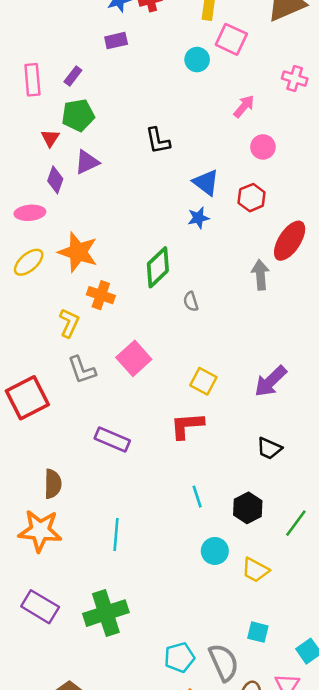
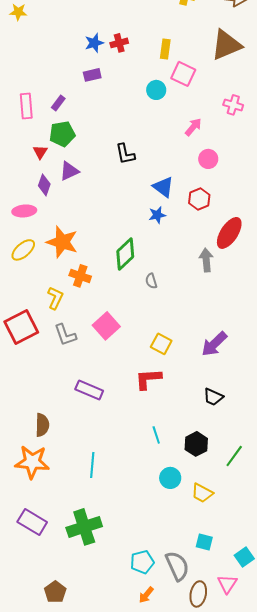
red square: (27, 398) -> (21, 327), moved

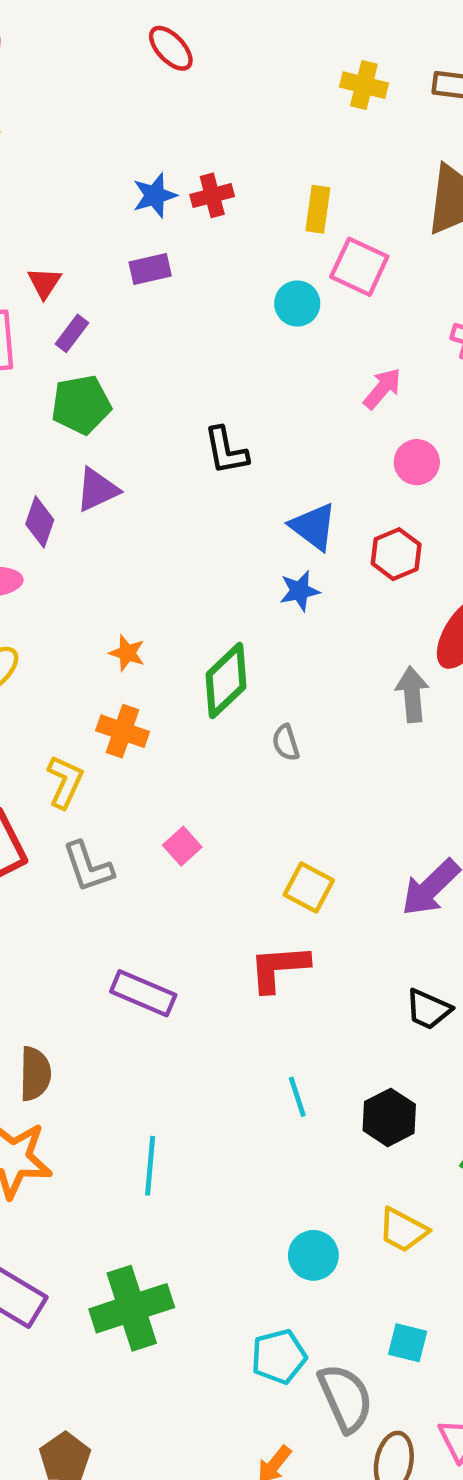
red triangle: (40, 152) -> (44, 283), moved
orange star: (62, 242) -> (127, 653), moved, size x0.5
pink square: (106, 326) -> (182, 846), size x0.6
cyan circle: (170, 478) -> (313, 1255), moved
cyan pentagon: (142, 562) -> (279, 1357), moved

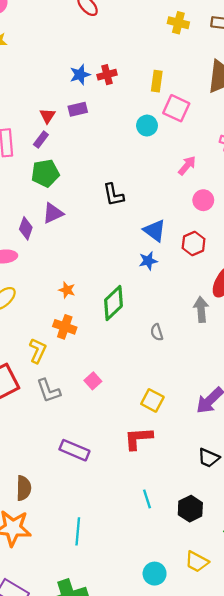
red triangle: (44, 283) -> (47, 116), moved
gray semicircle: (286, 743) -> (157, 332), moved

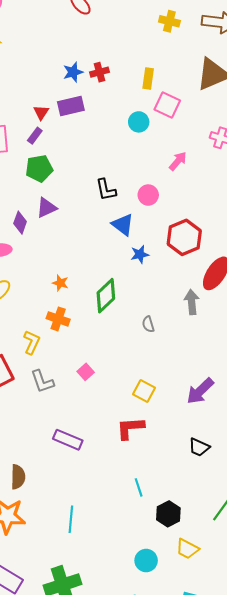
purple rectangle: (78, 109) -> (71, 106), size x1.4
pink circle: (203, 200) -> (148, 195), moved
blue triangle: (155, 231) -> (123, 225), moved
red hexagon: (194, 243) -> (184, 237), size x1.5
black hexagon: (190, 509) -> (168, 514), moved

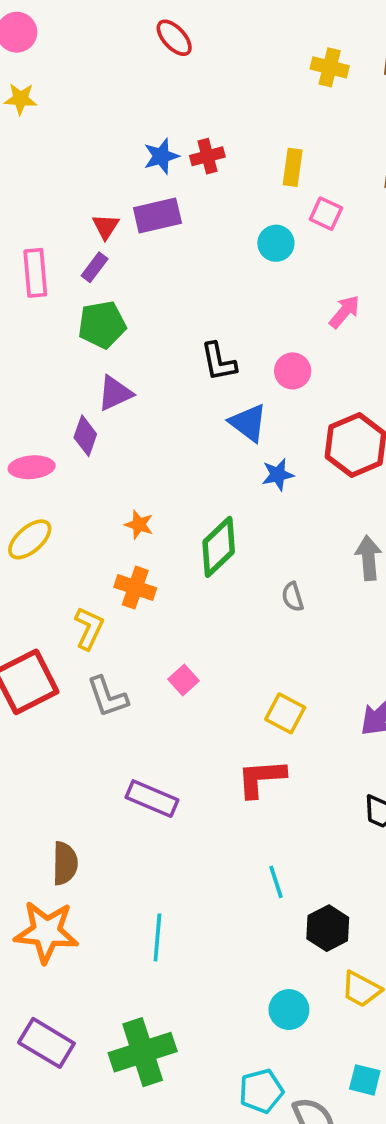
pink square: (167, 105) -> (326, 214), size x0.7
purple diamond: (20, 223) -> (85, 436), moved

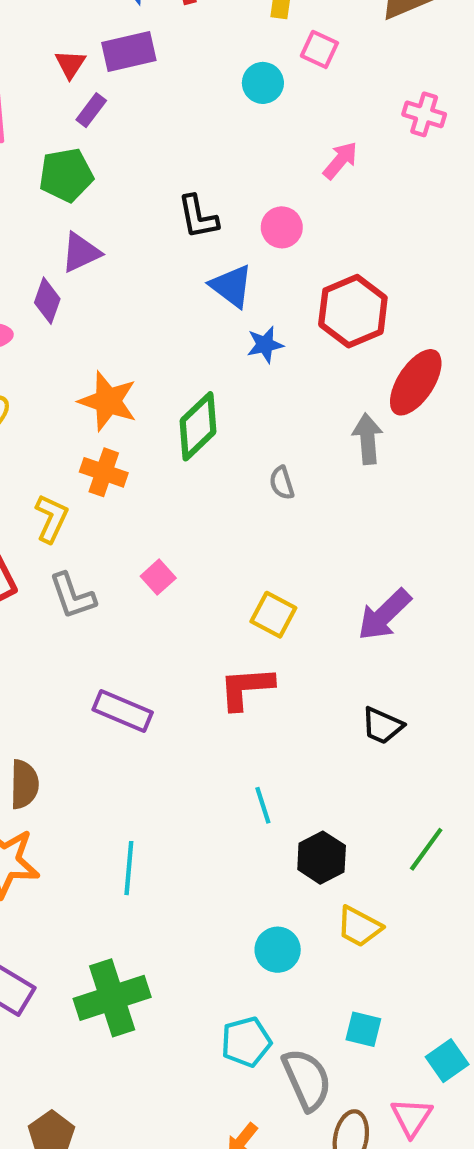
purple rectangle: (95, 267) -> (91, 110), moved
orange star: (139, 525) -> (108, 401), size x1.8

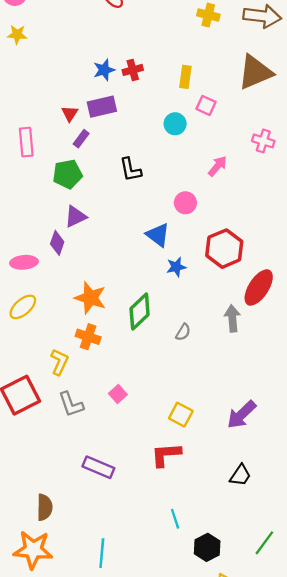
black L-shape: (198, 217) -> (130, 170), moved
gray semicircle: (282, 483) -> (183, 332), moved, turned -132
black trapezoid: (382, 726) -> (240, 475), turned -80

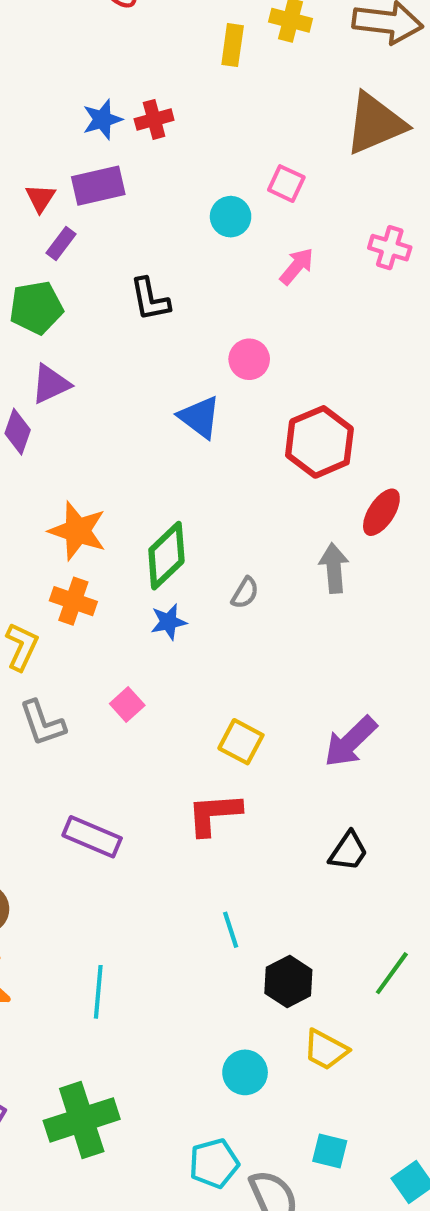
yellow rectangle: (185, 77) -> (233, 45), moved
pink arrow: (217, 166) -> (297, 266), moved
blue star: (176, 267) -> (169, 622), moved
red ellipse: (259, 287) -> (381, 512), size x0.7

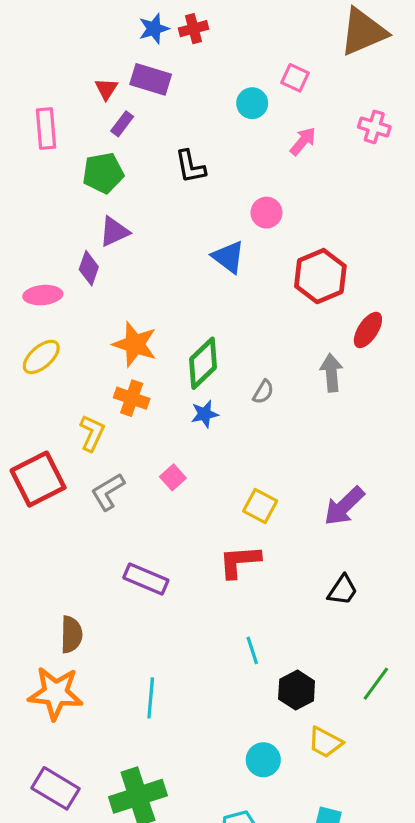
purple rectangle: (98, 186) -> (151, 79), turned 30
gray L-shape: (42, 723) -> (108, 492), turned 78

